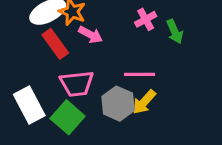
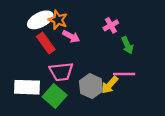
green arrow: (175, 32) -> (127, 45), moved
pink line: (139, 74) -> (124, 74), moved
white rectangle: (29, 105) -> (27, 87), turned -60

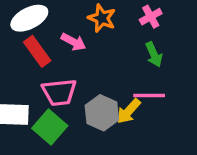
orange star: (58, 20) -> (102, 18), moved
pink cross: (111, 25) -> (151, 17), moved

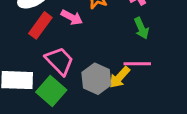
red rectangle: (37, 51) -> (40, 25), turned 72
pink trapezoid: (59, 92) -> (59, 61), turned -128

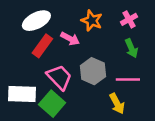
yellow arrow: (120, 77) -> (117, 104), moved, turned -70
gray hexagon: (96, 79) -> (93, 71), moved

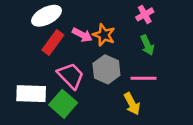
orange star: (92, 21) -> (104, 35), moved

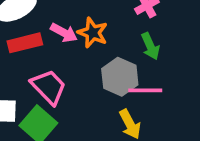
red rectangle: (53, 43) -> (25, 43), turned 40
gray hexagon: (106, 69) -> (120, 77), moved

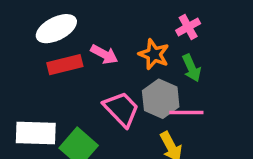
orange star: (93, 33) -> (154, 54), moved
pink trapezoid: (49, 87) -> (121, 109), moved

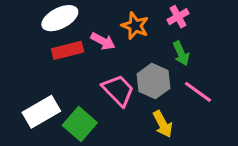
orange star: (154, 54) -> (135, 26), moved
pink line: (186, 112) -> (198, 92), moved, turned 36
white rectangle: (36, 133) -> (41, 112), turned -32

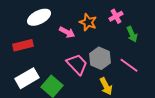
red rectangle: (68, 50) -> (23, 45), moved
green arrow: (181, 53) -> (132, 34), moved

